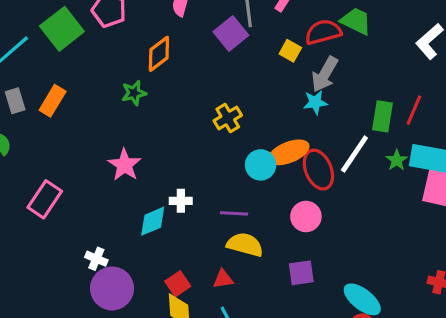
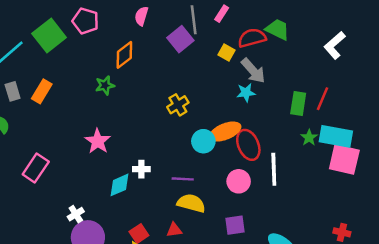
gray arrow: (325, 74) -> (253, 71), turned -72
white line: (354, 154) -> (274, 169), moved, turned -36
white cross: (96, 259) -> (76, 214), turned 35

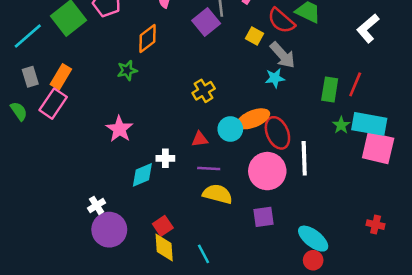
red semicircle: (252, 38) -> (281, 21), turned -124
pink rectangle: (36, 168) -> (53, 104), moved
pink circle: (239, 181) -> (267, 171), size x1.5
red triangle: (174, 230) -> (200, 139), moved

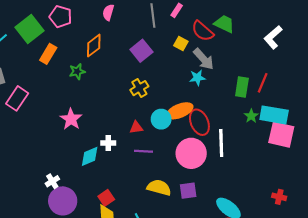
purple square: (206, 22) -> (141, 51), moved
orange rectangle: (61, 77) -> (48, 54), moved
yellow semicircle: (218, 194) -> (159, 187), moved

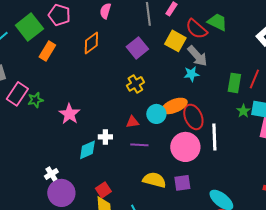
yellow square: (181, 43) -> (175, 41), size x1.5
green star: (77, 71) -> (35, 100), moved

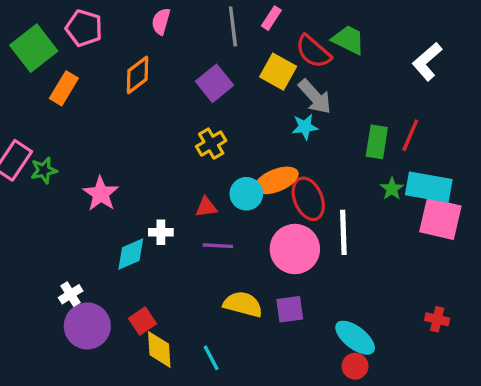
red square: (103, 190) -> (143, 321), moved

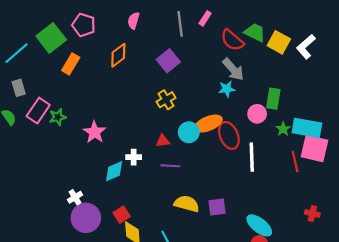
yellow square: (278, 72) -> (279, 42), moved
red line: (410, 135) -> (295, 161), moved, turned -36
pink circle: (295, 249) -> (257, 114), moved, size x0.6

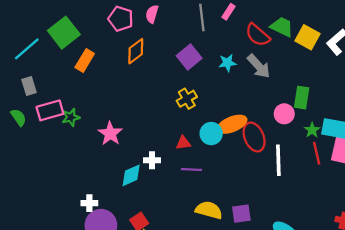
pink pentagon: (84, 25) -> (121, 19), moved
cyan star: (227, 89) -> (227, 63), moved
pink rectangle: (38, 111) -> (50, 110), turned 40
red line: (295, 161) -> (317, 153), moved
white cross: (75, 197) -> (89, 203), turned 32

